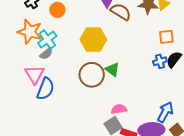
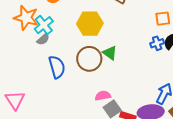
pink triangle: (35, 74) -> (15, 100), moved
blue semicircle: (45, 89) -> (57, 67), moved, turned -35
pink semicircle: (119, 109) -> (103, 96), moved

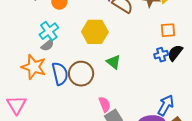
orange star: (26, 18) -> (34, 67), moved
brown circle: (89, 59) -> (81, 74), moved
pink semicircle: (103, 96) -> (105, 104), turned 77

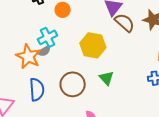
orange star: (34, 67) -> (28, 56), moved
blue semicircle: (60, 74) -> (37, 90), moved

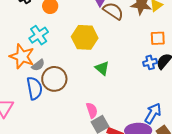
gray semicircle: (44, 51) -> (38, 65), moved
brown circle: (73, 84) -> (54, 79), moved

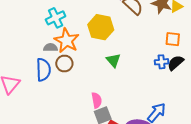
orange star: (22, 56) -> (67, 41), moved
gray semicircle: (38, 65) -> (50, 47), turned -152
brown circle: (54, 79) -> (64, 64), size x0.7

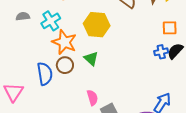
gray semicircle: (50, 47) -> (23, 16), moved
green triangle: (113, 60) -> (91, 59), moved
pink semicircle: (97, 100) -> (92, 98), moved

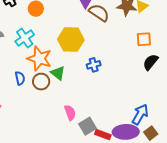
blue cross: (161, 52) -> (94, 65), moved
green triangle: (91, 59) -> (58, 73), moved
blue semicircle: (45, 74) -> (20, 78), moved, size x0.6

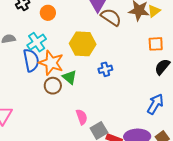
blue semicircle: (20, 78) -> (31, 60), moved, size x1.6
blue arrow: (140, 114) -> (155, 104), moved

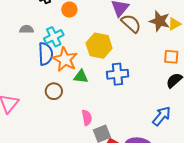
blue cross: (105, 69) -> (118, 74), size x1.5
green triangle: (70, 77) -> (81, 77), turned -42
brown circle: (53, 86) -> (54, 91), moved

